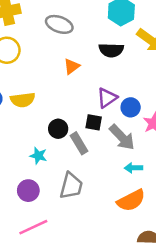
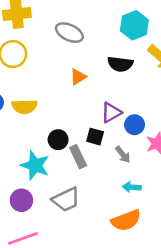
gray arrow: (122, 137) -> (123, 155), size x0.6
cyan star: (38, 156) -> (35, 165), size x1.6
gray trapezoid: (71, 186) -> (66, 200), turned 44

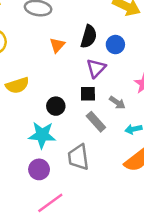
black semicircle: (120, 64) -> (89, 37), moved, turned -65
blue circle: (135, 125) -> (115, 45), moved
gray rectangle: (78, 157) -> (96, 122), moved
gray trapezoid: (66, 200) -> (78, 157), turned 124

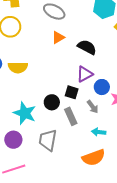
black semicircle: (89, 37) -> (87, 47), turned -96
orange triangle: (57, 45) -> (58, 37), moved
blue circle: (115, 45) -> (102, 87), moved
black circle: (56, 106) -> (52, 102), moved

